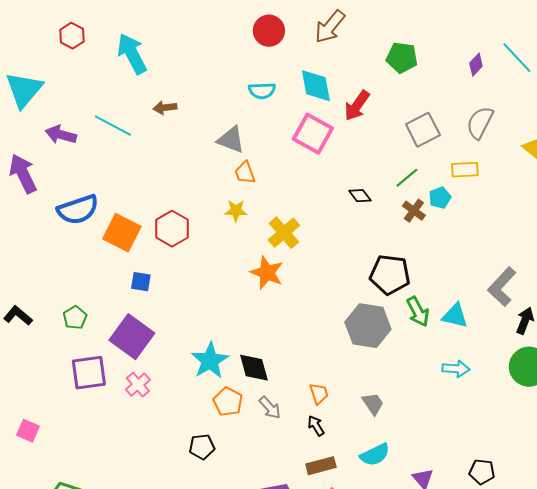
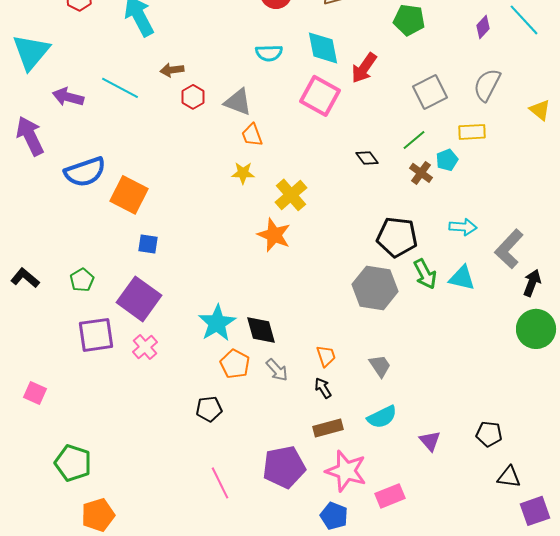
red hexagon: (172, 229) -> (193, 97), moved, size x0.7
cyan arrow: (456, 369) -> (463, 227), moved

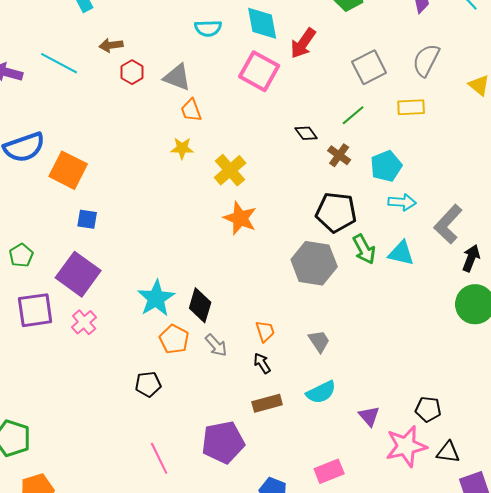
cyan pentagon: (447, 160) -> (386, 166), moved, size x1.4
brown cross: (421, 173) -> (339, 155), moved
orange star: (274, 235) -> (240, 218), moved
black diamond: (261, 330) -> (200, 305), turned 32
pink star: (346, 471) -> (406, 446), moved, turned -30

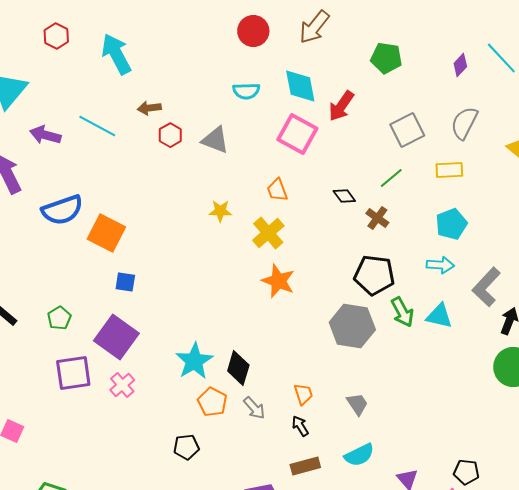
orange trapezoid: (191, 110) -> (277, 190), moved
cyan pentagon: (386, 166) -> (451, 224), moved

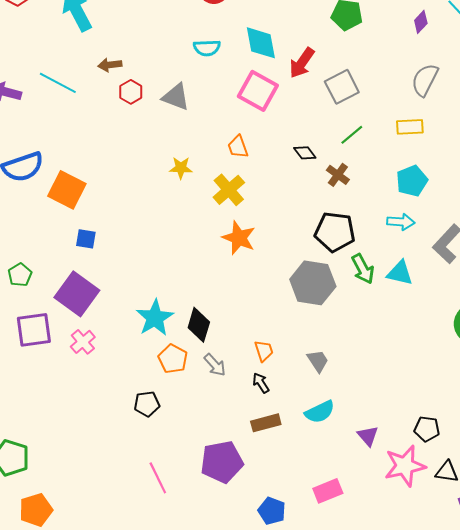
gray square: (407, 130) -> (342, 87), moved

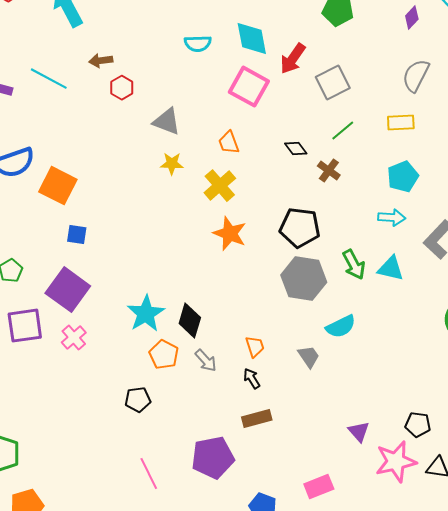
gray triangle: (176, 97) -> (167, 122), moved
black pentagon: (335, 232) -> (300, 228), moved
cyan semicircle: (320, 412) -> (341, 327), moved

